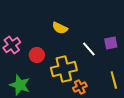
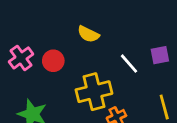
red circle: (37, 55) -> (53, 61), moved

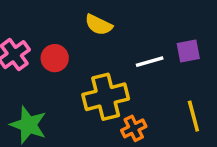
white line: (129, 64) -> (150, 62), turned -65

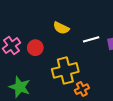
white line: (150, 62) -> (91, 39), moved

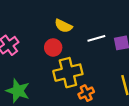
red circle: (35, 48) -> (53, 47), moved

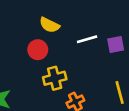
yellow cross: (68, 73) -> (55, 78), size x0.7

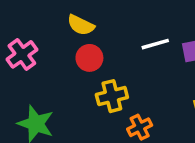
yellow semicircle: (49, 25) -> (81, 25), moved

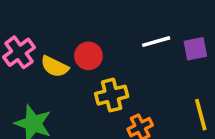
yellow semicircle: (81, 25) -> (55, 67), moved

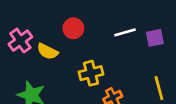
red circle: (88, 56) -> (73, 28), moved

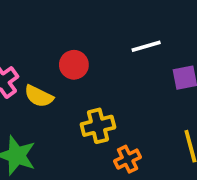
white line: (125, 32) -> (146, 46), moved

